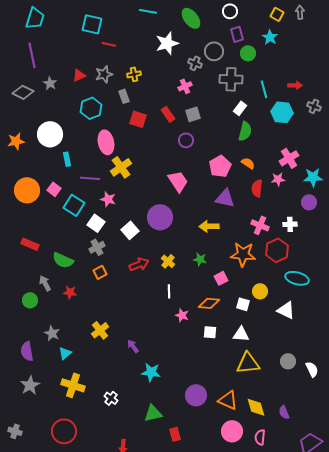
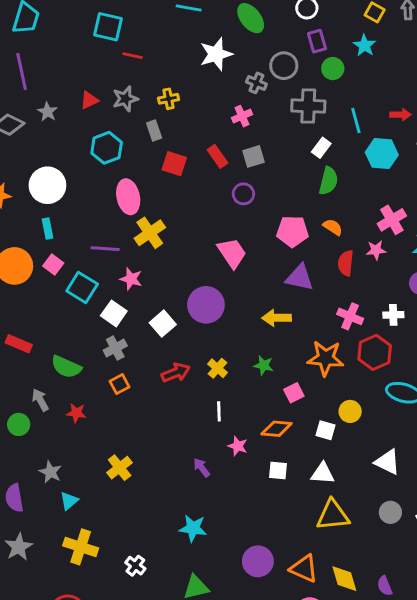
cyan rectangle: (67, 159) -> (47, 228), moved
pink pentagon: (220, 166) -> (292, 231), turned 30
white triangle: (286, 310) -> (388, 462), moved
purple arrow: (133, 346) -> (202, 468), moved

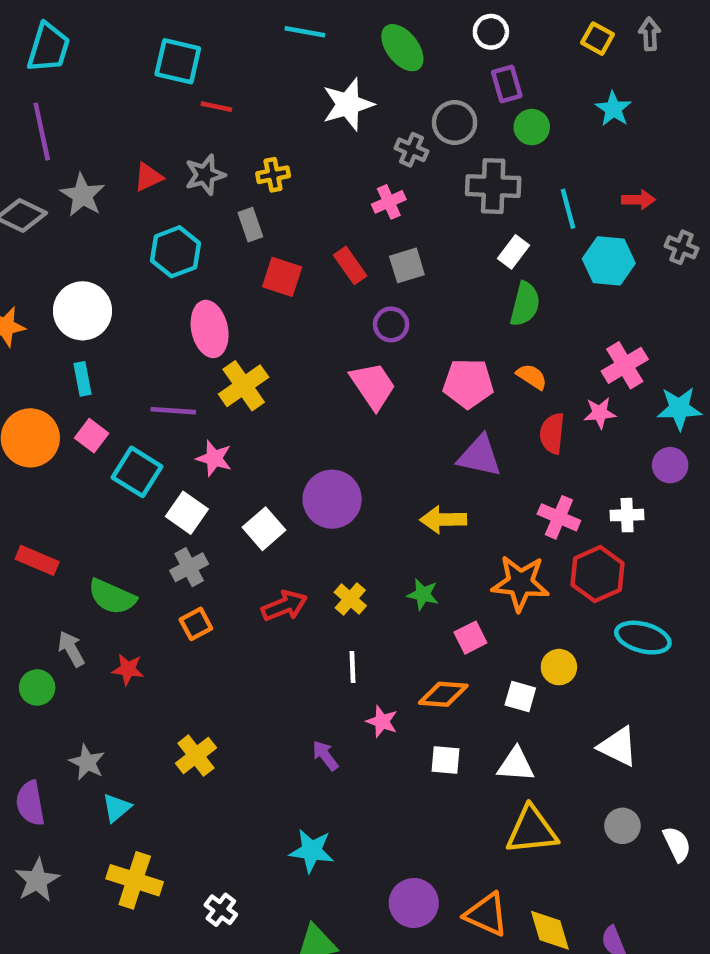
cyan star: (364, 45) -> (613, 109), moved
gray star: (47, 112) -> (82, 195), size x1.4
pink trapezoid: (232, 253) -> (373, 386), moved

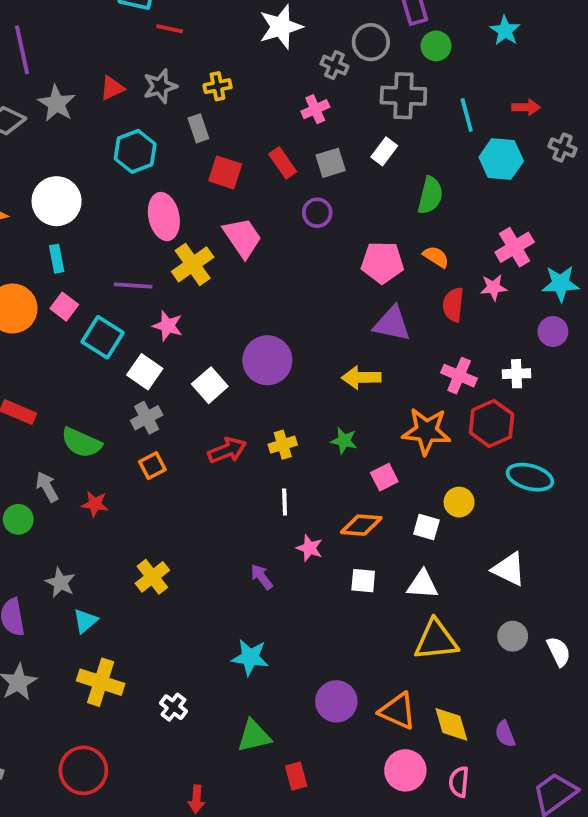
white rectangle: (514, 252) -> (384, 151), moved
pink trapezoid: (373, 386) -> (242, 238), moved
yellow cross: (350, 599) -> (283, 445), turned 32

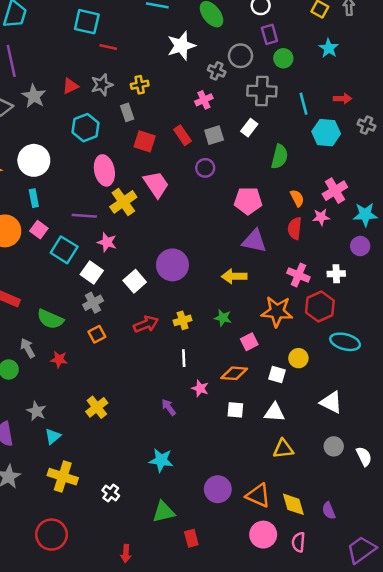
orange semicircle: (436, 257) -> (297, 198), moved, turned 30
yellow triangle: (436, 640) -> (283, 449), size x0.7

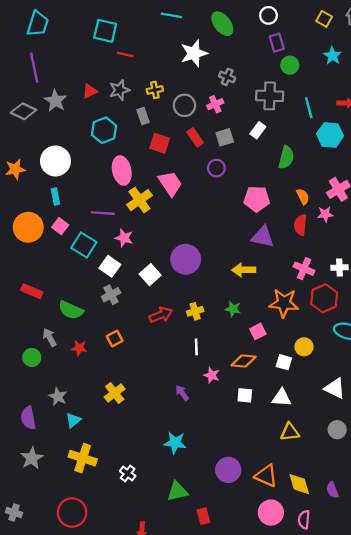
gray circle: (240, 56) -> (184, 105), moved
orange square: (97, 334) -> (115, 339), moved

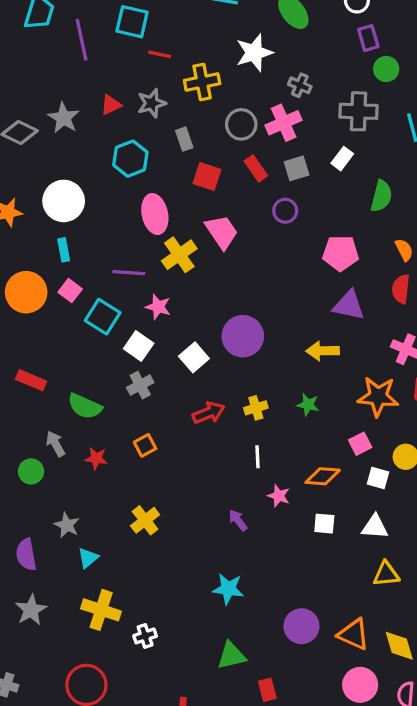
purple line: (34, 67) -> (82, 40), moved
yellow cross: (155, 90) -> (202, 82), moved, size x1.5
pink cross: (215, 104) -> (284, 123), size x1.5
pink square: (258, 331) -> (360, 444), moved
white cross: (128, 473) -> (145, 636), moved, turned 35

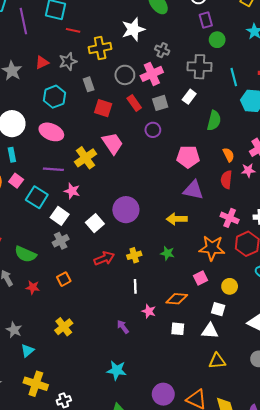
pink ellipse: (155, 214) -> (51, 132), moved, turned -55
white square: (378, 478) -> (218, 309), moved

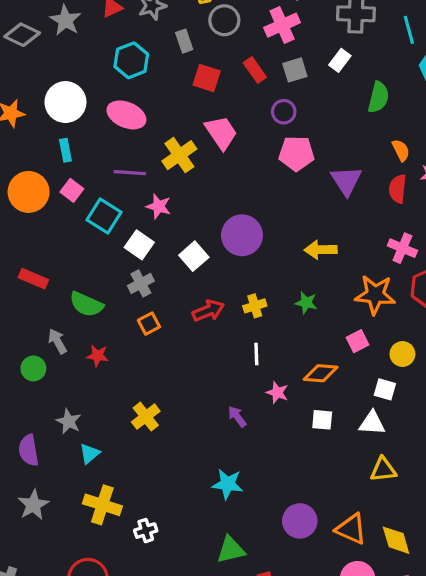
gray circle: (125, 75) -> (224, 20), moved
pink pentagon: (188, 157) -> (297, 153), moved
purple triangle: (193, 190) -> (346, 181), moved, turned 45
orange square: (64, 279) -> (149, 324), moved

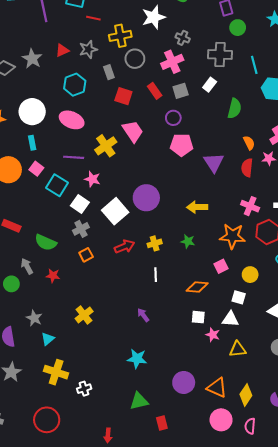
white square: (194, 256) -> (115, 211), size x1.4
pink star: (277, 393) -> (213, 335), moved
yellow diamond: (396, 540) -> (246, 395), turned 50

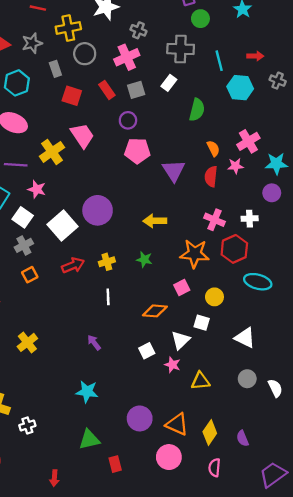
white square: (198, 317) -> (147, 351), moved, turned -32
white triangle: (230, 319) -> (181, 340), moved, turned -48
pink circle: (221, 420) -> (169, 457), moved

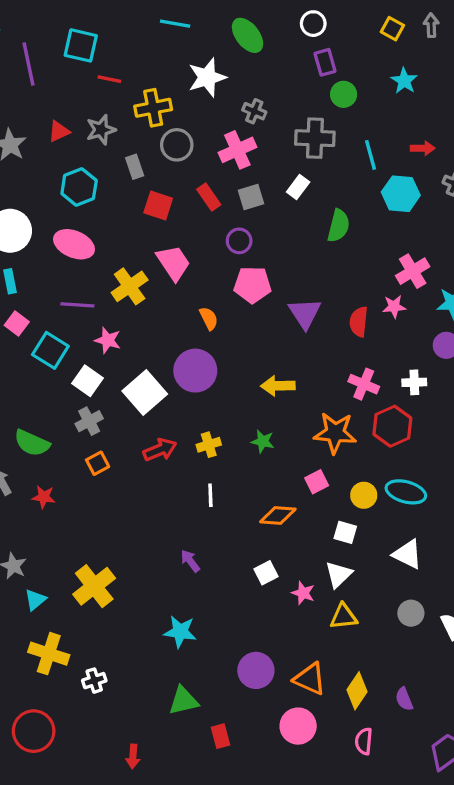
orange semicircle: (213, 148) -> (209, 318), moved
cyan ellipse: (258, 282) -> (406, 492), moved
white triangle: (181, 340) -> (338, 574), moved
yellow cross: (27, 342) -> (94, 586), moved, size x1.4

